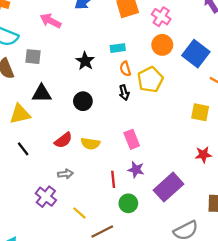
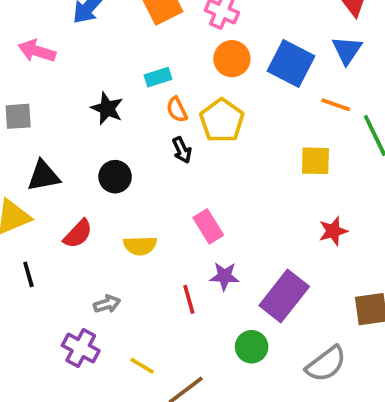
red semicircle: (63, 140) -> (78, 234), moved
black line: (23, 149) -> (28, 274), turned 32
green circle: (128, 203) -> (252, 347), moved

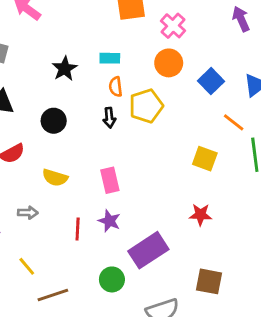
blue square: (291, 64) -> (211, 81), size x0.7
gray arrow: (107, 304) -> (28, 213), moved

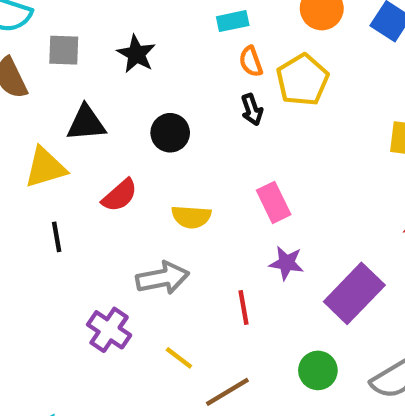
black star: (65, 69) -> (136, 54), moved
gray arrow: (28, 213) -> (163, 278), size x1.6
red line: (78, 229) -> (243, 308), moved
green circle: (112, 279) -> (318, 370), moved

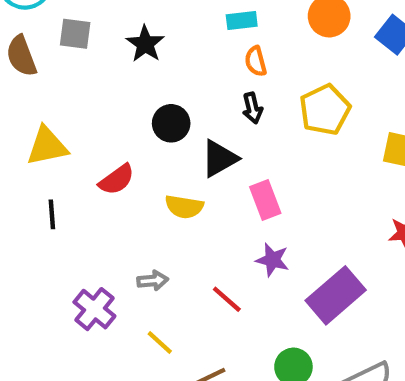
yellow pentagon: (302, 80) -> (325, 110), moved
black triangle: (86, 123) -> (219, 158), moved, turned -30
gray arrow: (163, 278) -> (153, 281), moved, size x0.6
red line: (243, 308) -> (227, 299), turned -44

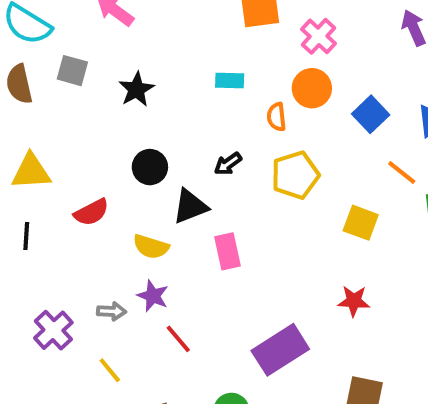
orange semicircle: (256, 61) -> (277, 117), moved
black arrow: (252, 108) -> (228, 164), turned 60
purple star: (272, 260) -> (153, 296), moved

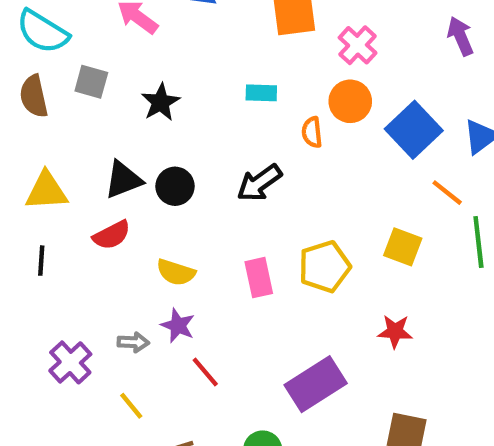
blue square: (371, 114) -> (414, 130), size x1.4
black arrow: (228, 164) -> (259, 183), size x1.5
yellow pentagon: (295, 175) -> (324, 267), moved
black triangle: (190, 206) -> (123, 180), moved

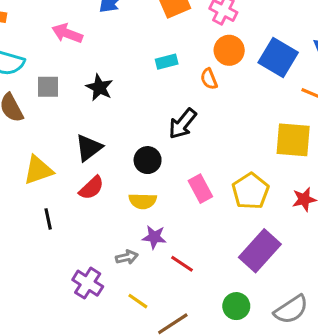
black circle: (175, 186) -> (148, 160), moved
yellow square: (403, 247) -> (293, 140), size x1.4
yellow pentagon: (324, 267) -> (250, 191), moved

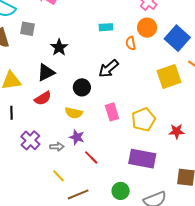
black star: (99, 87) -> (59, 47), moved
yellow square: (293, 140) -> (169, 77), moved, turned -35
purple rectangle: (260, 251) -> (142, 159), turned 48
purple cross: (88, 283) -> (30, 140), moved

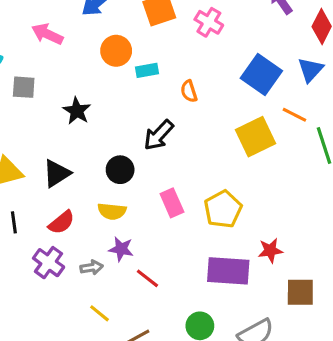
orange circle: (147, 28) -> (116, 51), moved
black triangle: (46, 72) -> (57, 173), moved
red semicircle: (43, 98) -> (61, 222), moved
red star: (177, 131) -> (270, 250), moved

